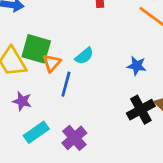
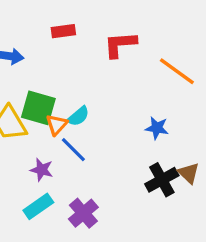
cyan semicircle: (84, 56) -> (78, 116), moved
blue line: (66, 84) -> (73, 150), turned -60
purple star: (22, 101) -> (42, 170), moved

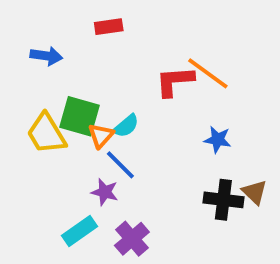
red L-shape: (120, 44) -> (175, 81), moved
orange line: (177, 71) -> (208, 73), moved
purple star: (42, 170) -> (105, 192), moved
black cross: (162, 180) -> (223, 200), turned 36

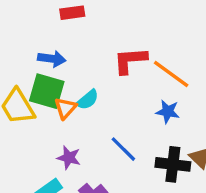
blue arrow: (46, 56) -> (52, 59), moved
orange line: (208, 73) -> (171, 74), moved
blue line: (120, 165) -> (123, 149), moved

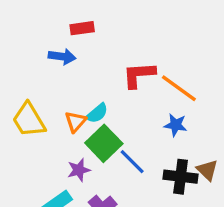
blue arrow: (52, 59) -> (62, 57), moved
green square: (47, 91) -> (104, 143), moved, turned 30
purple star: (69, 158) -> (79, 170), turned -30

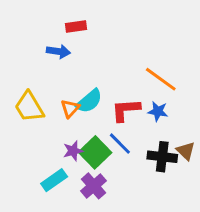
red L-shape: (139, 75) -> (126, 110), moved
cyan semicircle: (97, 113) -> (89, 101), size x1.4
green square: (104, 143) -> (95, 152), moved

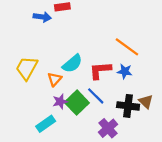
blue arrow: (58, 51) -> (42, 17), moved
yellow trapezoid: (29, 107) -> (27, 68), turned 60
orange triangle: (70, 108) -> (55, 79), moved
purple cross: (94, 186) -> (108, 128), moved

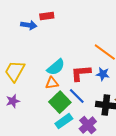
orange triangle: (55, 79) -> (52, 83), moved, turned 40
purple star: (60, 101) -> (13, 101), moved
cyan rectangle: (46, 124) -> (64, 121), moved

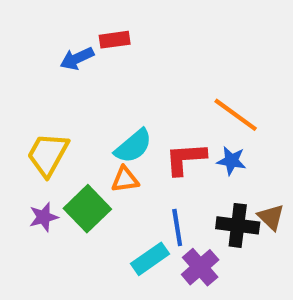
blue arrow: (29, 25) -> (77, 58), turned 147
blue line: (77, 96) -> (177, 227), moved, turned 36
green square: (60, 102) -> (87, 209), moved

